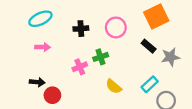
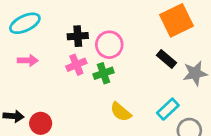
pink circle: (116, 27) -> (109, 45), moved
pink cross: (80, 67) -> (76, 65), moved
black arrow: (37, 82) -> (13, 116), moved

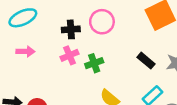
pink circle: (109, 45) -> (102, 22), moved
black rectangle: (166, 59) -> (146, 61), moved

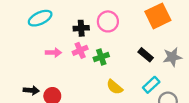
pink arrow: (25, 51) -> (53, 53), moved

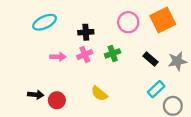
pink circle: (108, 21) -> (128, 22), moved
green cross: (101, 57) -> (113, 53), moved
yellow semicircle: (115, 87) -> (99, 94), moved

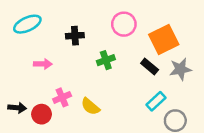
orange square: (163, 20) -> (164, 40), moved
pink cross: (85, 55) -> (62, 97), moved

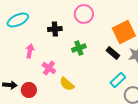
pink circle: (124, 24) -> (84, 14), moved
pink arrow: (43, 64) -> (30, 51), turned -80
pink cross: (62, 97) -> (49, 68), moved, turned -32

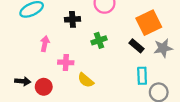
pink cross: (49, 68) -> (66, 62), turned -32
cyan rectangle: (118, 80) -> (142, 76), turned -49

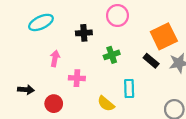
cyan rectangle: (142, 76) -> (129, 89), moved
yellow semicircle: (86, 80) -> (106, 104), moved
black arrow: (23, 81) -> (26, 90), moved

